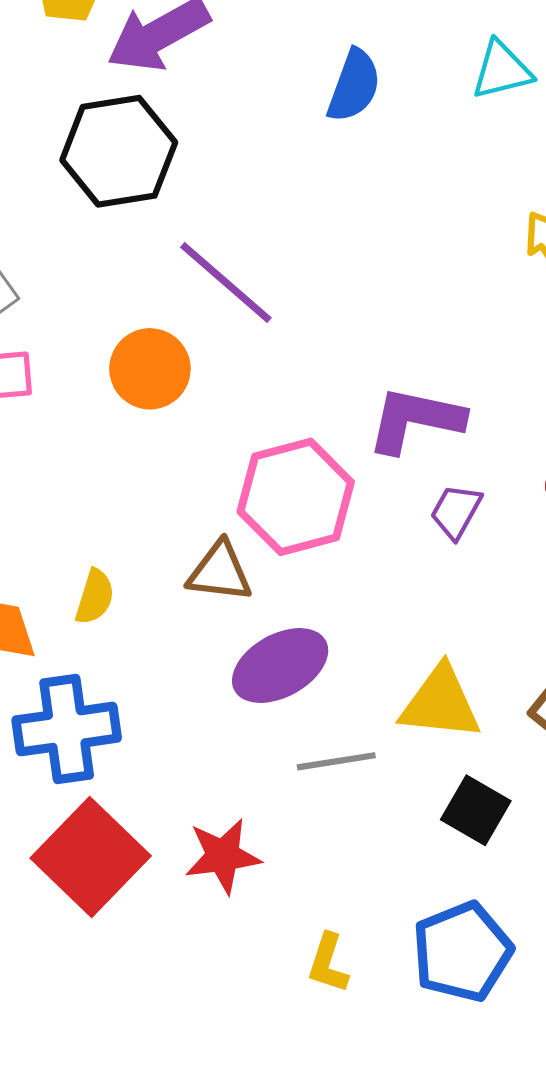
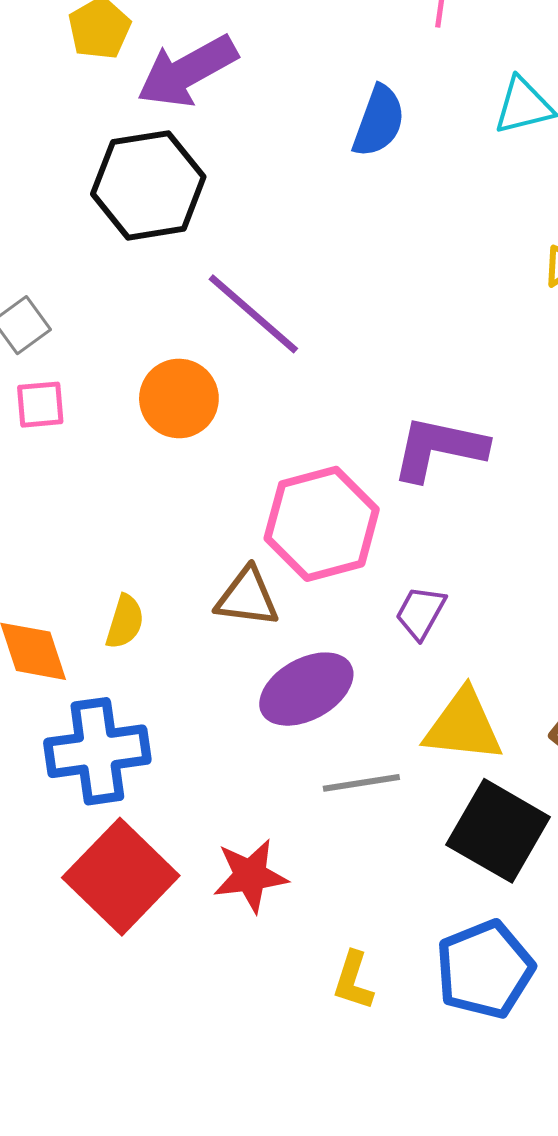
purple trapezoid: (456, 511) -> (421, 613), moved
black square: (476, 810) -> (498, 831), size x1.5

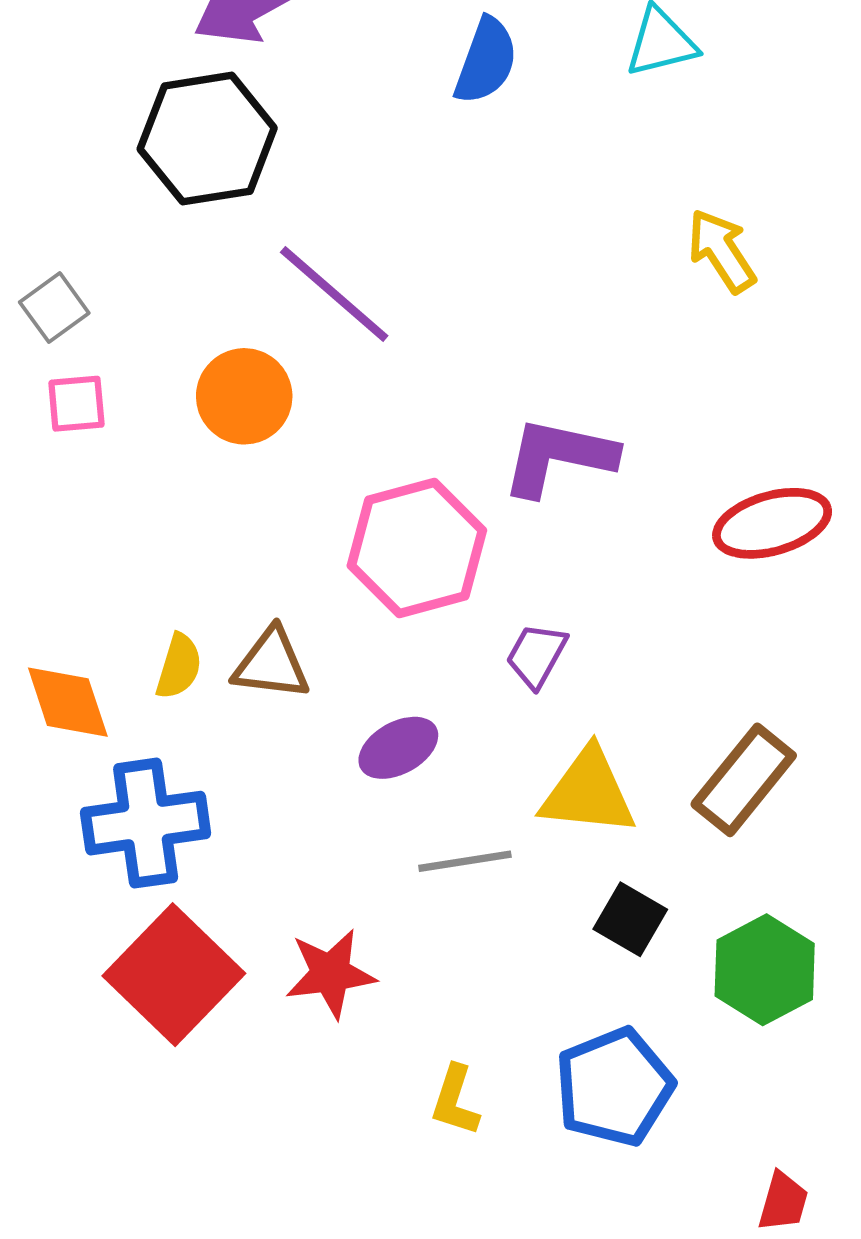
brown triangle: (247, 597) -> (271, 664), moved
purple ellipse: (306, 689) -> (398, 748), size x0.7
black square: (498, 831) -> (630, 919), size x0.6

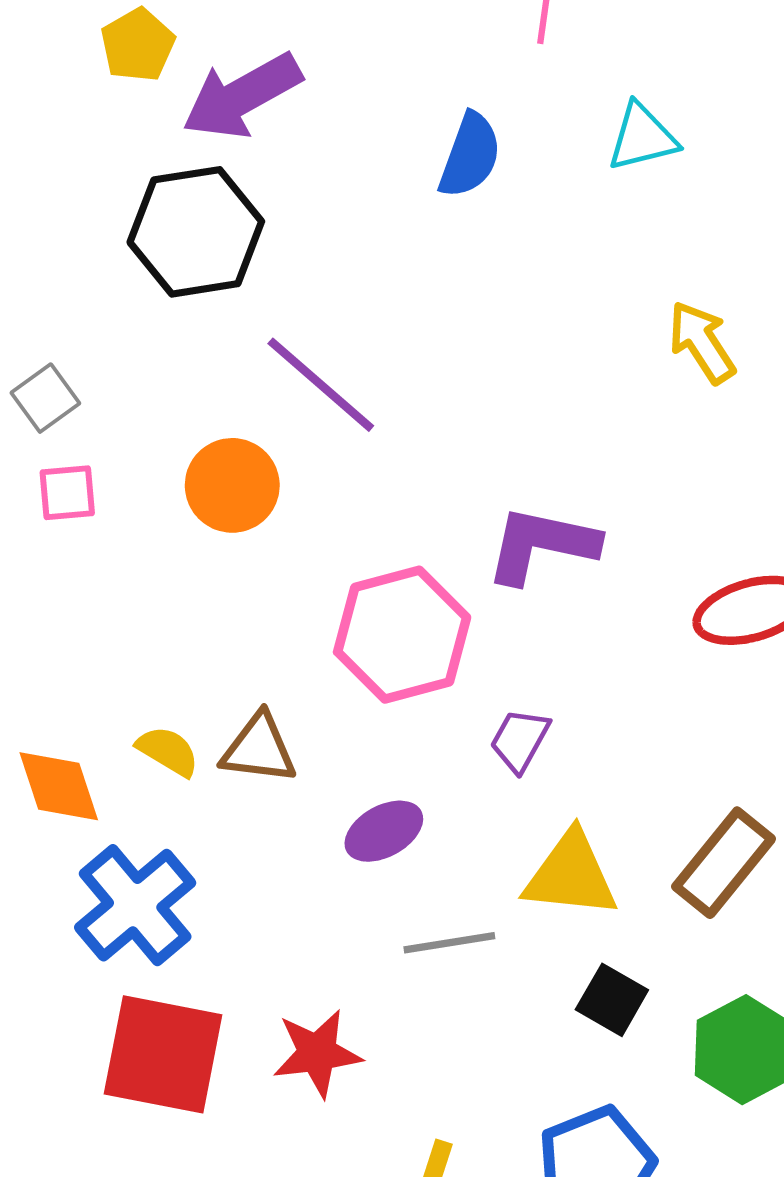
yellow semicircle: (179, 666) -> (168, 751), turned -76
blue cross: (146, 823) -> (135, 905), turned -32
red square: (174, 975) -> (163, 1054), turned -33

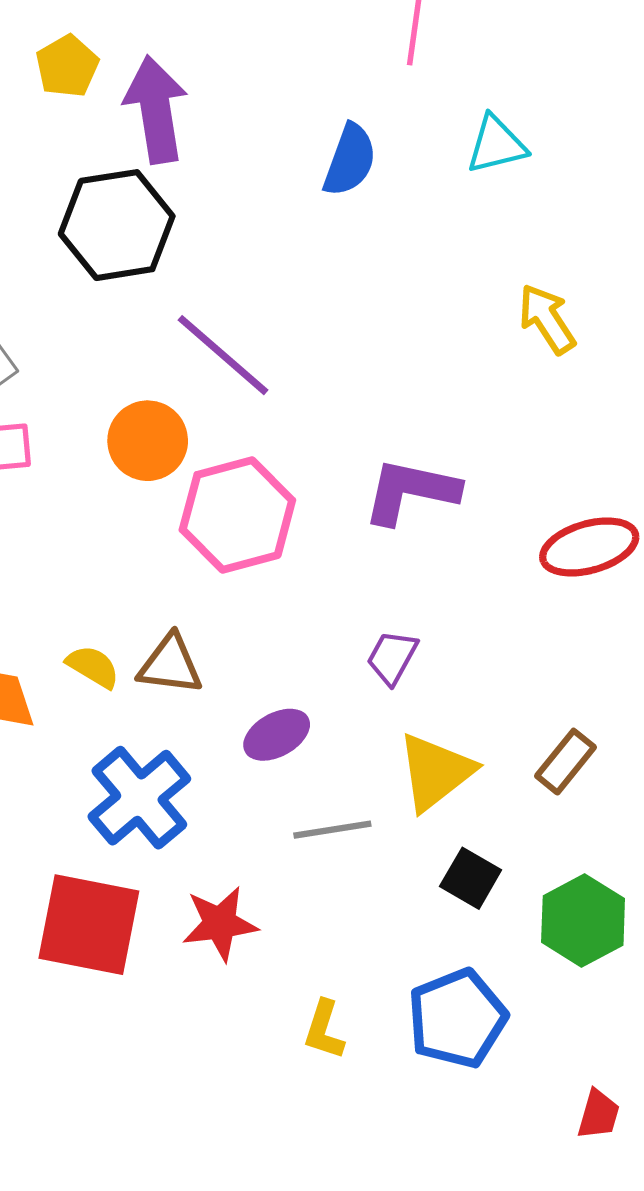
purple arrow: (242, 96) -> (156, 110), turned 110
pink hexagon: (402, 635) -> (237, 515), moved
brown rectangle: (724, 863) -> (565, 762), size x0.7
yellow triangle: (571, 875) -> (435, 772), turned -44
blue cross: (135, 905) -> (139, 798), moved

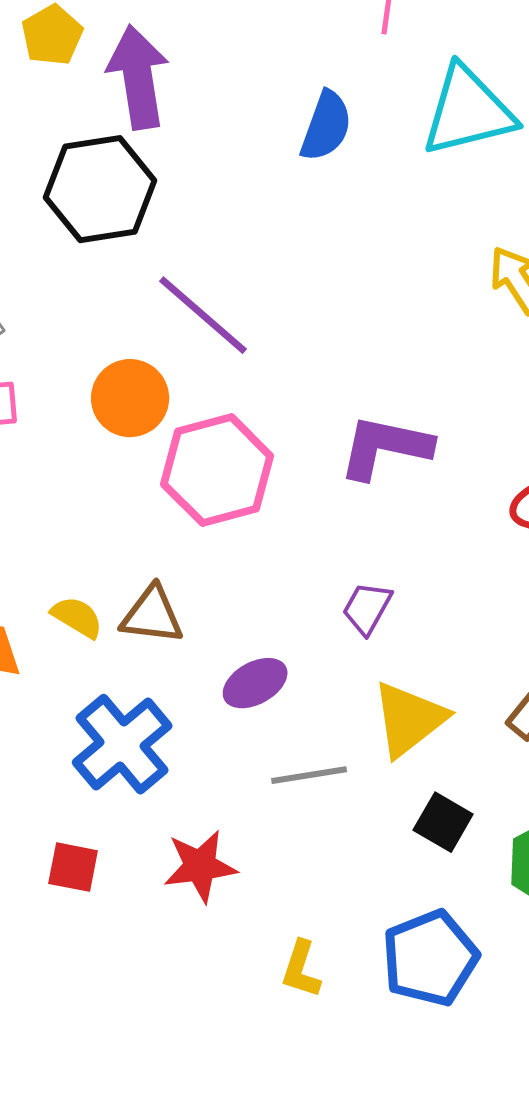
cyan triangle: (496, 145) -> (468, 111), size x1.6
red square: (89, 925) -> (73, 867), size x0.5

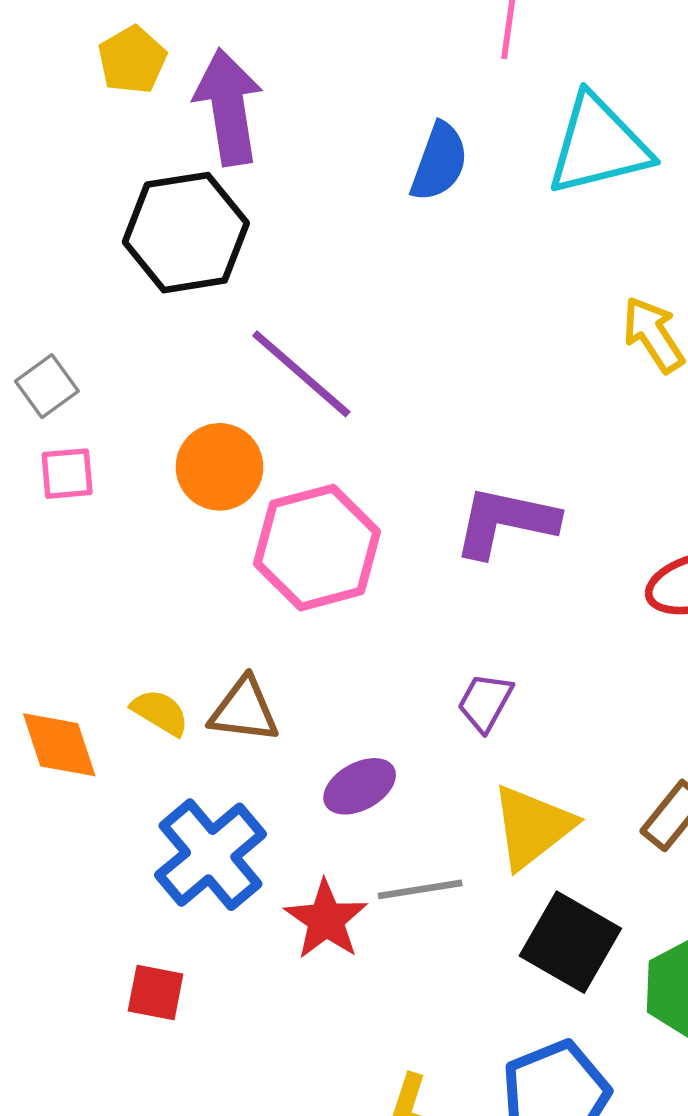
black square: (443, 822) -> (570, 942), size x1.5
red star: (200, 866) -> (326, 920), moved, turned -30

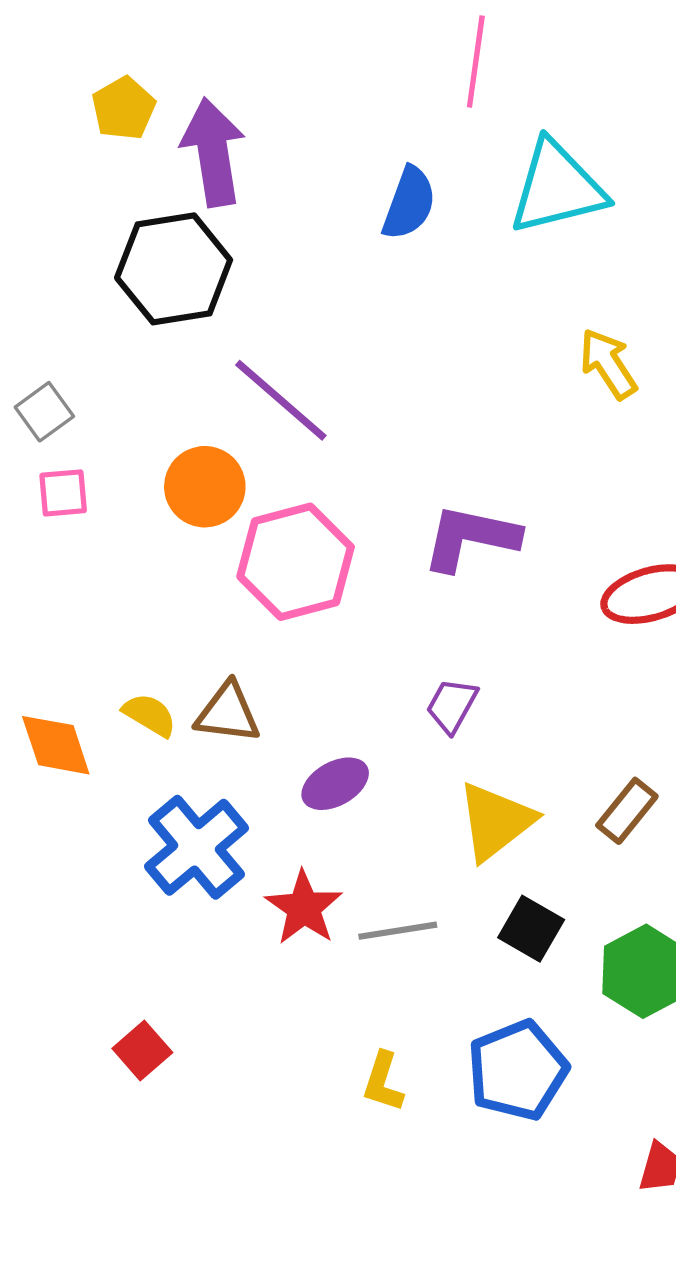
gray line: (420, 889) -> (398, 931), moved
black square: (570, 942) -> (531, 929), size x0.7
red square: (156, 993) -> (142, 1051), moved, turned 38

